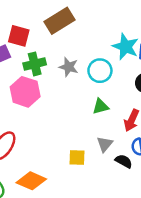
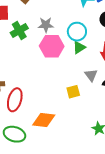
cyan circle: (100, 71) -> (77, 32), moved
pink hexagon: (25, 92) -> (52, 46), moved

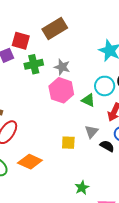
cyan circle: (77, 32) -> (105, 86), moved
green triangle: (79, 47) -> (88, 100), turned 40

